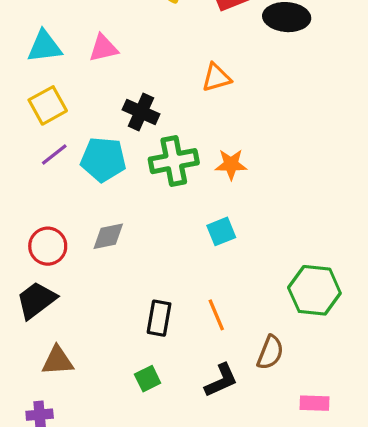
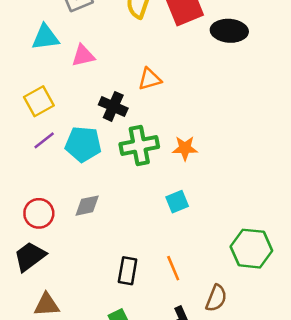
cyan triangle: (44, 46) -> (45, 37), moved
orange triangle: (216, 78) -> (150, 79), moved

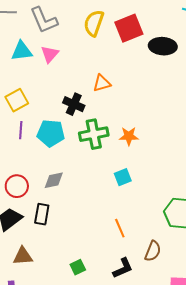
pink triangle: (83, 56) -> (50, 54), moved, turned -36
purple line: (44, 140) -> (21, 130), turned -48
black rectangle: (128, 271) -> (42, 214), moved

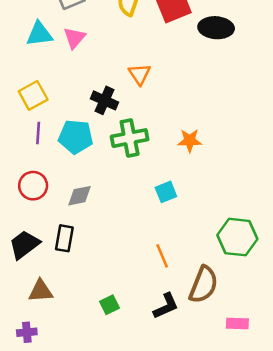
orange triangle: (102, 83) -> (140, 74), turned -48
orange star: (129, 136) -> (190, 141), moved
red circle: (17, 186) -> (33, 186), moved
brown semicircle: (153, 251) -> (204, 285), size x1.4

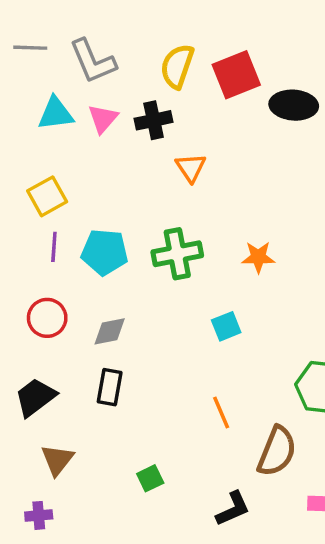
black cross: (105, 100) -> (154, 120), moved, turned -36
black rectangle: (64, 238) -> (110, 387), moved
brown triangle: (41, 291) -> (57, 460), turned -48
black L-shape: (166, 306) -> (233, 509), moved

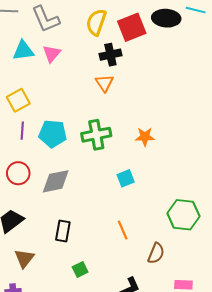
black ellipse: (294, 105) -> (166, 18), moved
black cross: (154, 120) -> (110, 55), moved
gray diamond: (110, 331) -> (56, 181), size x1.4
black rectangle: (110, 387) -> (63, 231), moved
brown semicircle: (277, 451) -> (156, 253), size x0.7

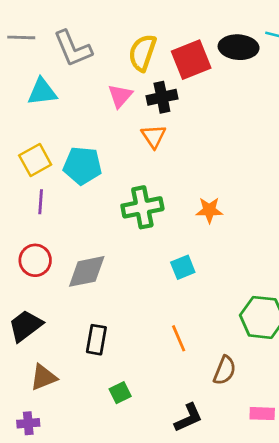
pink triangle: (52, 54) -> (120, 96), moved
cyan pentagon: (53, 134) -> (83, 166), moved
brown triangle: (24, 258) -> (44, 377), turned 30

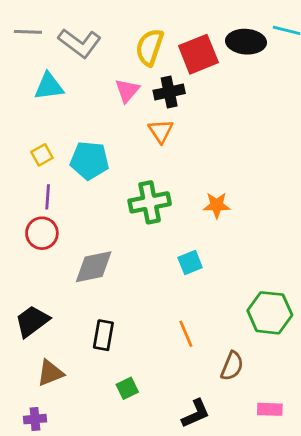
gray L-shape: (73, 49) -> (80, 43), turned -30
yellow square: (35, 160) -> (42, 155), size x0.7
red circle: (35, 260) -> (42, 233), moved

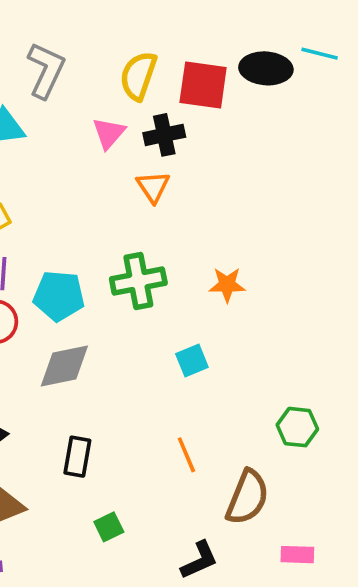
gray L-shape: (80, 43) -> (46, 70), turned -102
red square: (198, 54) -> (203, 85), turned 30
cyan pentagon: (89, 160) -> (59, 296), moved
green hexagon: (270, 313) -> (297, 427), size x0.7
brown semicircle: (232, 366) -> (247, 497), size x1.4

